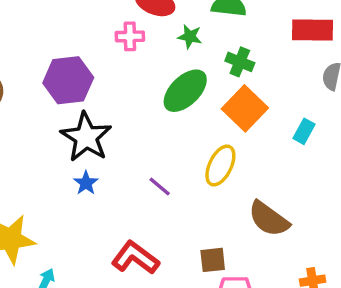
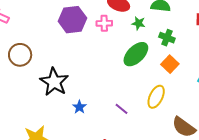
purple hexagon: (68, 80) -> (72, 20), moved
orange square: (245, 108) -> (170, 64), size x0.7
black star: (86, 137) -> (54, 82), moved

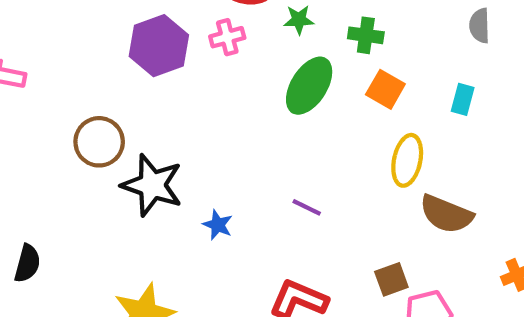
brown circle: (20, 55) -> (99, 142), moved
yellow ellipse: (156, 97) -> (407, 160), moved

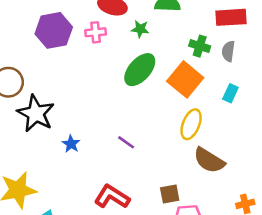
gray semicircle: (480, 26) -> (228, 51), moved
green cross: (366, 35) -> (200, 46), moved
orange square: (385, 89) -> (185, 79), size x1.5

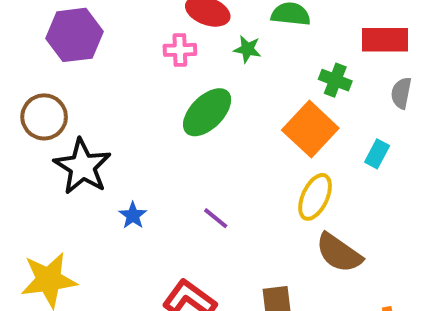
purple hexagon: (54, 30) -> (75, 35), moved
gray semicircle: (228, 51) -> (401, 93), moved
green ellipse: (140, 70) -> (207, 112), moved

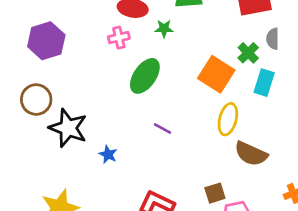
green cross: (335, 80) -> (248, 53), moved, turned 35
cyan rectangle: (377, 154) -> (264, 83), size x1.4
purple line: (216, 218) -> (163, 128), moved

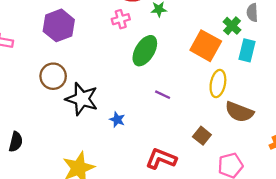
brown square: (215, 193) -> (202, 136), moved, turned -30

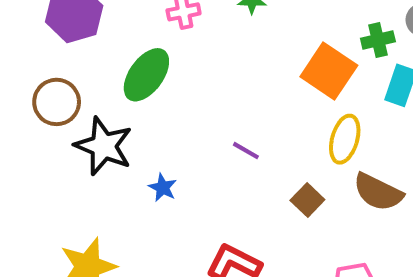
green cross: (232, 26) -> (378, 40), turned 30
green ellipse: (145, 51) -> (146, 75), moved
brown square: (202, 136) -> (307, 200), moved

